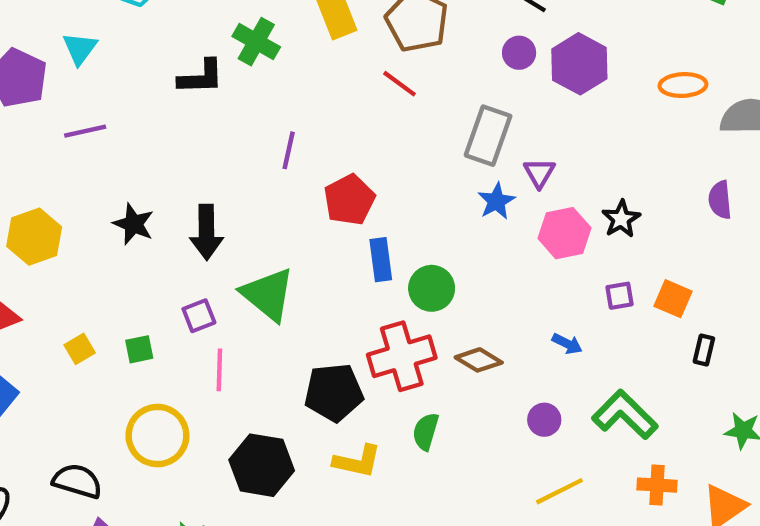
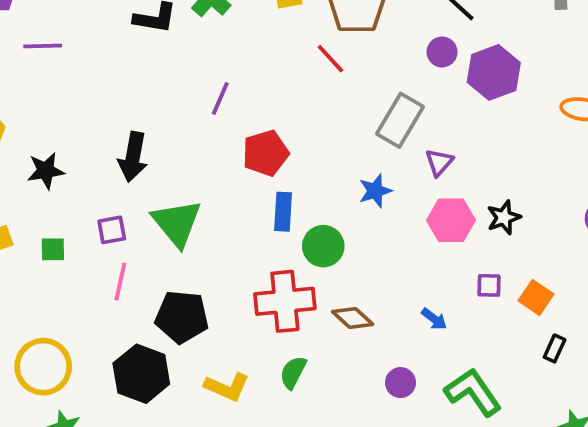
blue star: (496, 201) -> (375, 191), moved
black star: (134, 224) -> (46, 171), moved, turned 30
black pentagon: (334, 392) -> (182, 317), moved
yellow circle: (157, 436) -> (43, 367), moved

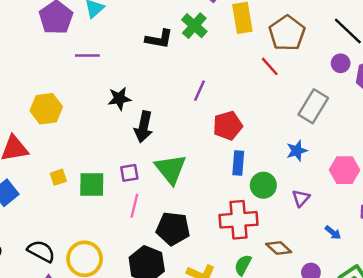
purple triangle: (439, 162) -> (301, 198), moved
black star: (46, 171) -> (119, 99), moved
green square: (53, 249) -> (92, 185), size x1.6
brown diamond: (353, 318) -> (279, 248), moved

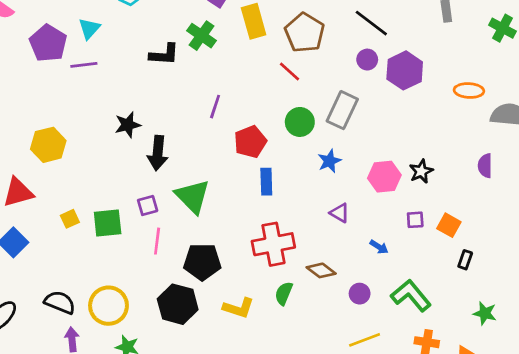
purple line: (87, 56) -> (84, 65), moved
green circle: (263, 185) -> (300, 122), moved
purple triangle: (301, 198) -> (340, 213), turned -36

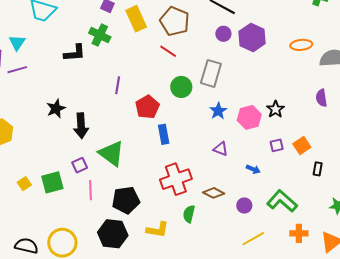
blue star: (329, 161) -> (218, 111), moved
orange square: (449, 225) -> (302, 145), turned 36

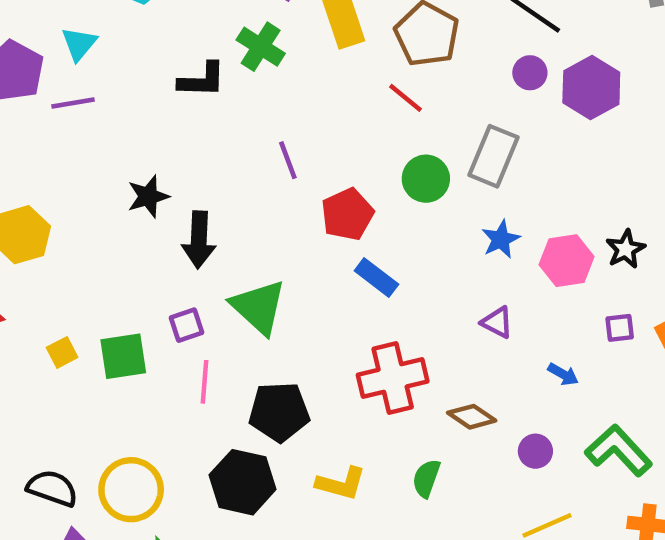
purple line: (118, 85) -> (288, 160), turned -36
blue rectangle: (164, 134) -> (376, 278), turned -48
green semicircle: (189, 214) -> (426, 478), moved

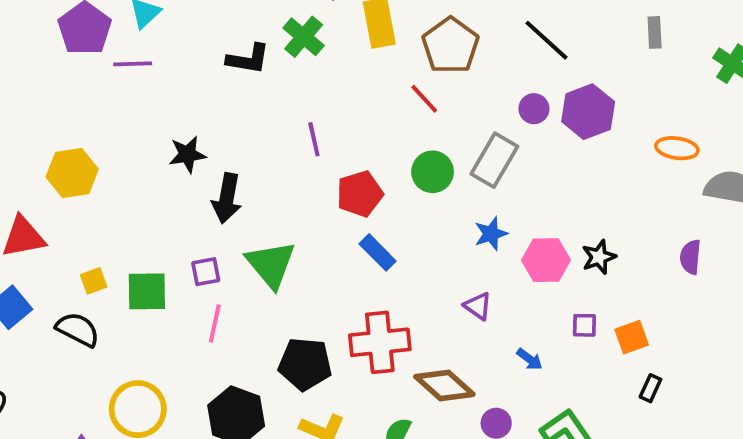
purple circle: (530, 73) -> (534, 109), moved
black pentagon: (279, 412) -> (305, 364), moved
brown diamond: (472, 417) -> (444, 386), size x1.4
black semicircle: (52, 488) -> (78, 329), moved

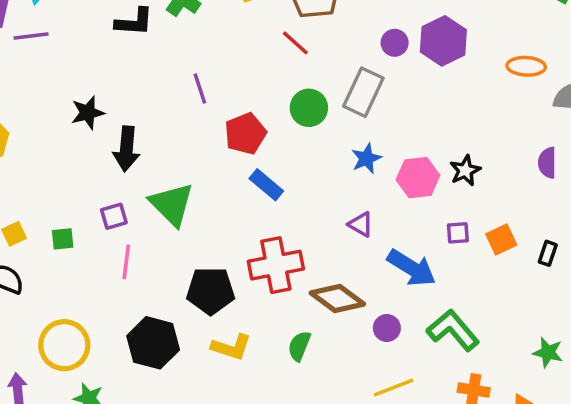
green square: (147, 291) -> (63, 239), size x0.6
blue arrow: (530, 359) -> (411, 268), size x2.0
black rectangle: (650, 388) -> (548, 253), moved

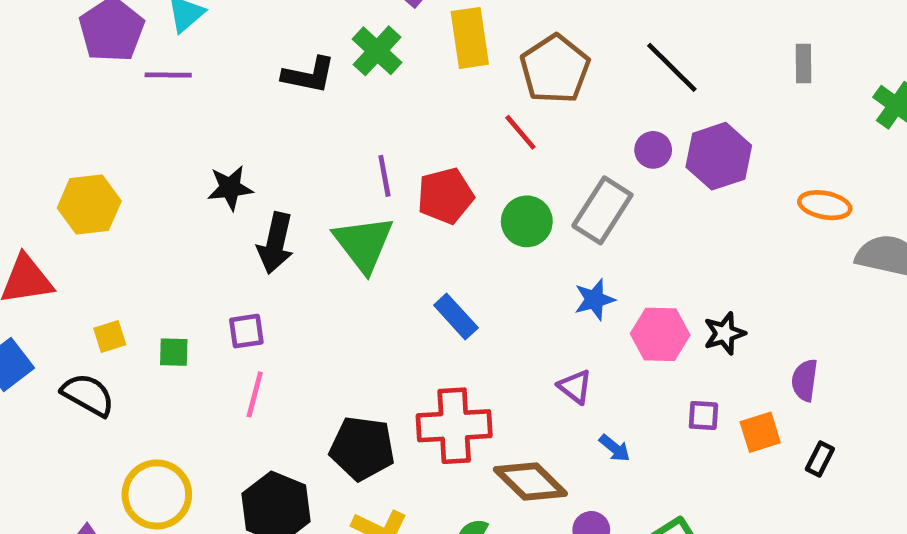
red pentagon: (245, 134) -> (445, 196), moved
purple semicircle: (547, 163) -> (805, 380), moved
green triangle: (172, 204) -> (363, 244), moved
blue arrow: (411, 268) -> (615, 448), moved, size x0.5

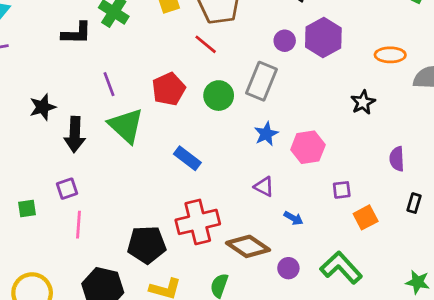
purple line: (384, 176) -> (109, 84), moved
black star: (724, 333) -> (363, 102), moved
orange square: (760, 432) -> (366, 217), moved

